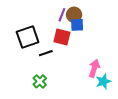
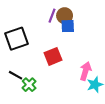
red square: (62, 37) -> (53, 56), moved, turned -36
black line: (46, 53) -> (15, 75), moved, turned 48

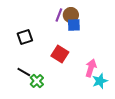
black square: (17, 39) -> (25, 37), size x0.7
red square: (53, 56) -> (60, 54), turned -36

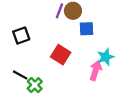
blue square: (74, 25) -> (86, 29), moved
cyan star: (100, 81) -> (106, 57), moved

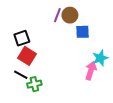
red square: (61, 55) -> (27, 56), moved
green cross: (35, 85) -> (34, 84), turned 32

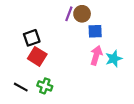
pink arrow: (91, 71) -> (96, 55), moved
black line: (21, 75) -> (21, 87), moved
green cross: (34, 84) -> (45, 86), turned 32

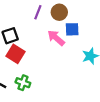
purple line: (69, 14) -> (38, 12), moved
pink arrow: (96, 55) -> (56, 38), moved, turned -66

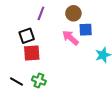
purple line: (38, 12) -> (41, 13), moved
red square: (15, 54) -> (32, 53), turned -36

